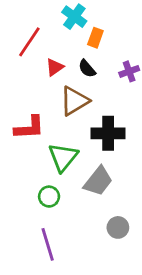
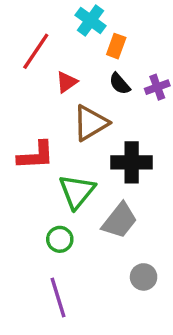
black semicircle: (87, 69) -> (120, 84), moved

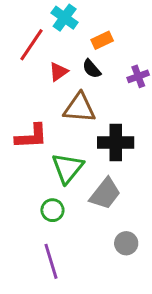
cyan cross: (91, 20) -> (65, 18), moved
orange rectangle: (116, 46) -> (102, 40), turned 45
black semicircle: (120, 84) -> (92, 69), moved
brown triangle: (91, 123) -> (80, 108), turned 36

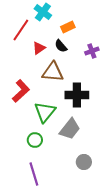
red L-shape: (31, 136) -> (21, 91), turned -40

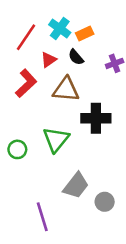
cyan cross: (43, 12) -> (60, 29), moved
red L-shape: (21, 91) -> (26, 83), moved
gray trapezoid: (70, 129) -> (76, 186), moved
green circle: (35, 140) -> (17, 149), moved

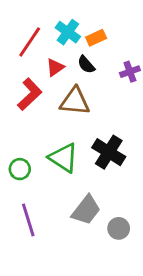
black cross: (96, 118) -> (109, 152), moved, turned 32
green triangle: (56, 139) -> (64, 158), turned -36
purple line: (42, 217) -> (28, 220), moved

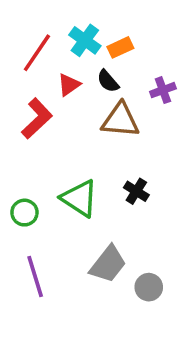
brown triangle: (75, 101) -> (120, 120), moved
black cross: (109, 152) -> (136, 191), size x0.6

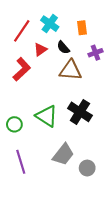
orange rectangle: (120, 47) -> (82, 28), moved, turned -72
black cross: (136, 191) -> (80, 112), size x1.6

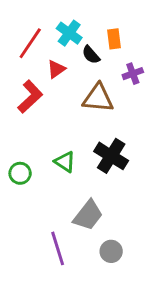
black semicircle: (63, 47) -> (91, 55), moved
green triangle: (47, 116) -> (65, 162), size x0.7
purple line: (21, 162) -> (58, 248), moved
gray circle: (87, 168) -> (111, 251), moved

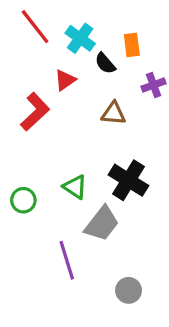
red line: (30, 43) -> (35, 27), moved, turned -72
brown triangle: (98, 98) -> (113, 113), size x0.7
gray trapezoid: (88, 215) -> (102, 224), moved
purple line: (58, 248) -> (67, 260), moved

